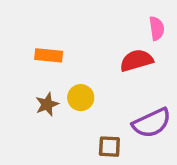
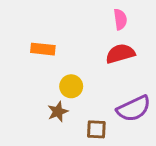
pink semicircle: (157, 28) -> (120, 19), moved
brown star: (47, 104) -> (58, 112), moved

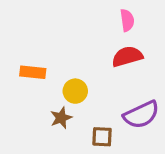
orange rectangle: (43, 49) -> (33, 72), moved

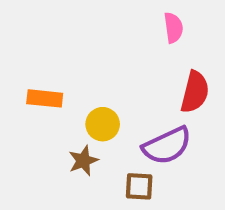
red semicircle: (127, 56) -> (195, 92), moved, turned 120
purple semicircle: (141, 115) -> (167, 146), moved

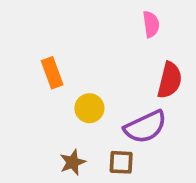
orange rectangle: (45, 98) -> (52, 73), moved, turned 64
brown star: (83, 161) -> (73, 162), moved

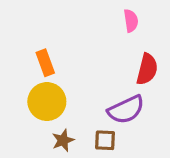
yellow circle: (89, 108) -> (47, 102), moved, size x1.5

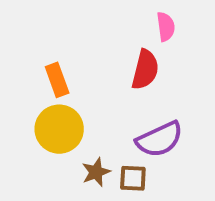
red semicircle: (147, 69) -> (145, 70), moved
brown star: (63, 140) -> (96, 172), moved

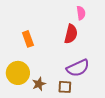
yellow circle: (59, 129) -> (18, 73), moved
brown star: (96, 172) -> (39, 84), moved

